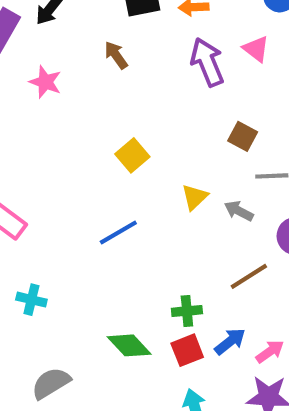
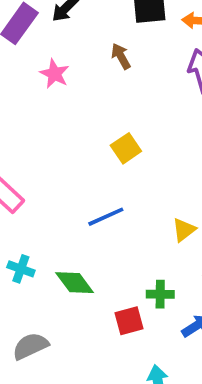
yellow triangle: (195, 197) -> (184, 230), moved
green diamond: (129, 345) -> (75, 283), moved
red square: (187, 350) -> (129, 321), moved

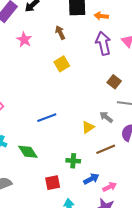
yellow square: (126, 148) -> (62, 64), moved
red square: (129, 321) -> (53, 183), moved

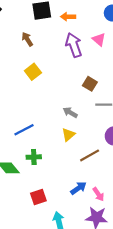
gray arrow: (106, 117) -> (70, 112), moved
green cross: (73, 161) -> (34, 157), moved
pink arrow: (110, 187) -> (98, 194), turned 88

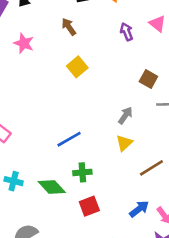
purple arrow: (74, 45) -> (127, 32), size x0.6
gray arrow: (70, 112) -> (125, 115), turned 96
red square: (38, 197) -> (89, 206), moved

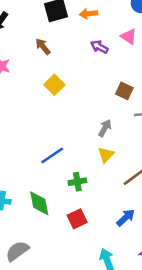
purple arrow: (127, 32) -> (99, 47), turned -36
green cross: (82, 172) -> (77, 182), moved
green diamond: (52, 187) -> (39, 203), turned 36

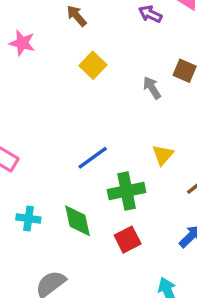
gray arrow: (105, 128) -> (152, 88), moved, turned -60
green cross: (77, 182) -> (127, 191), size x1.5

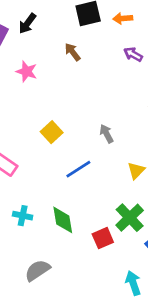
yellow square: (93, 65) -> (52, 132), moved
gray arrow: (152, 88) -> (106, 134), moved
green cross: (127, 191) -> (130, 218), moved, turned -36

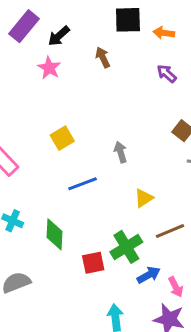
black arrow: (27, 23) -> (59, 36), moved

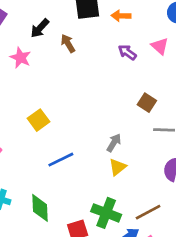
black arrow: (59, 36) -> (40, 28), moved
gray arrow: (121, 152) -> (114, 143), moved, turned 54
brown line: (170, 231) -> (148, 212), moved
green cross: (126, 247) -> (106, 213), turned -32

